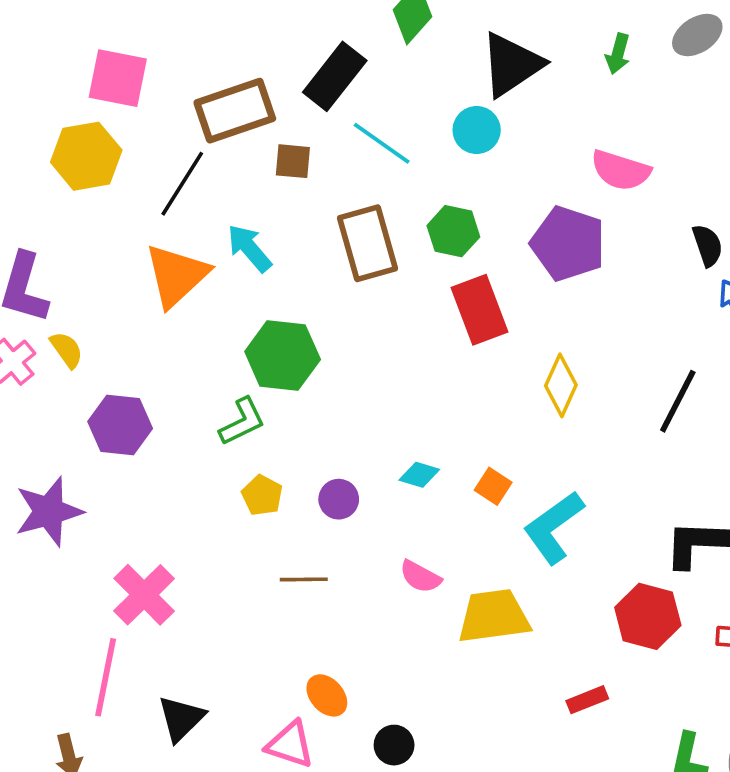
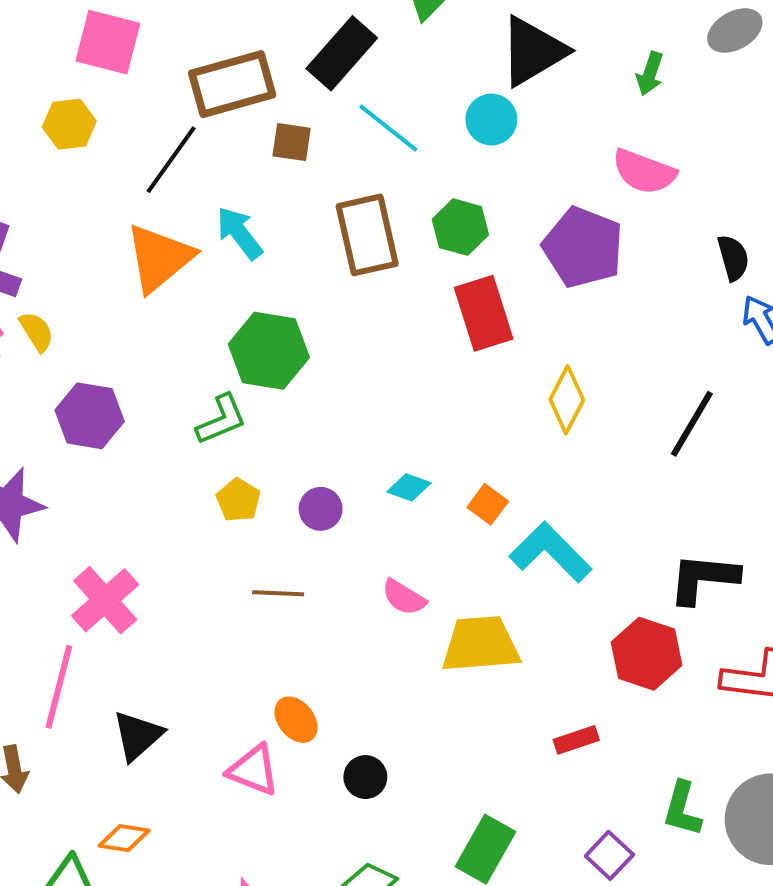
green arrow: (618, 54) -> (650, 74), moved
yellow hexagon: (86, 156) -> (69, 124), size x0.7
cyan L-shape: (554, 527) -> (550, 552), turned 78

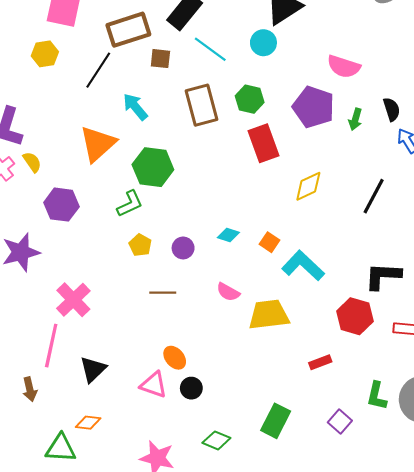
green arrow: (650, 74) -> (355, 119), moved
orange triangle: (159, 258) -> (98, 144), moved
yellow diamond: (567, 400) -> (308, 186), turned 40
black circle: (365, 777) -> (191, 388), moved

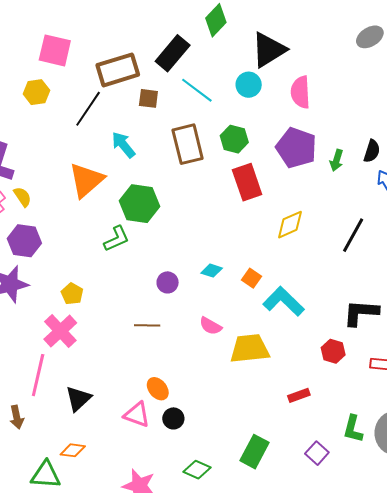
pink semicircle: (344, 67) -> (300, 92), moved, turned 68
black semicircle: (392, 109) -> (372, 151), turned 35
purple hexagon: (61, 205) -> (24, 241), moved
yellow pentagon: (140, 245) -> (72, 294), moved
red hexagon: (355, 316) -> (333, 351), size x0.7

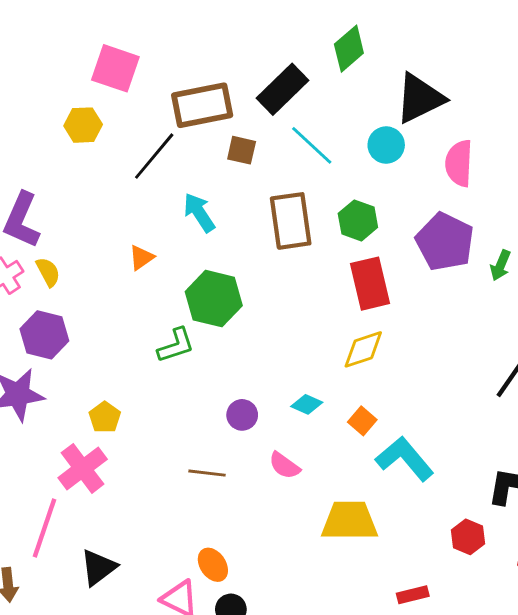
orange triangle: (86, 180) -> (141, 258), size x0.5
yellow diamond: (290, 225) -> (363, 349), moved
pink semicircle: (210, 326) -> (284, 466), moved

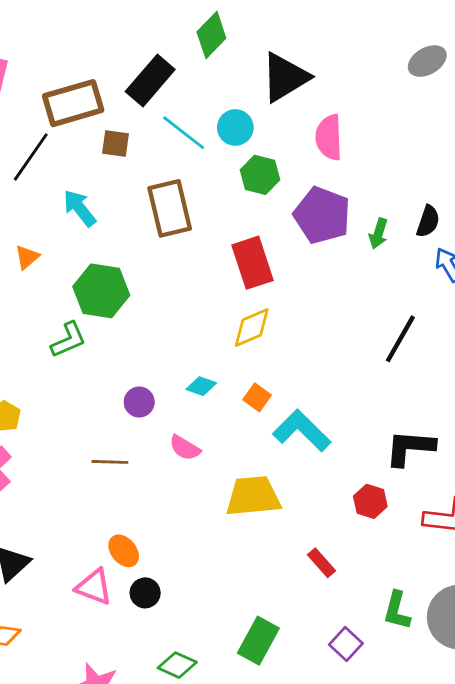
cyan circle: (386, 145) -> (235, 127), moved
green hexagon: (358, 220) -> (260, 175), moved
red rectangle: (413, 595) -> (322, 563), turned 68

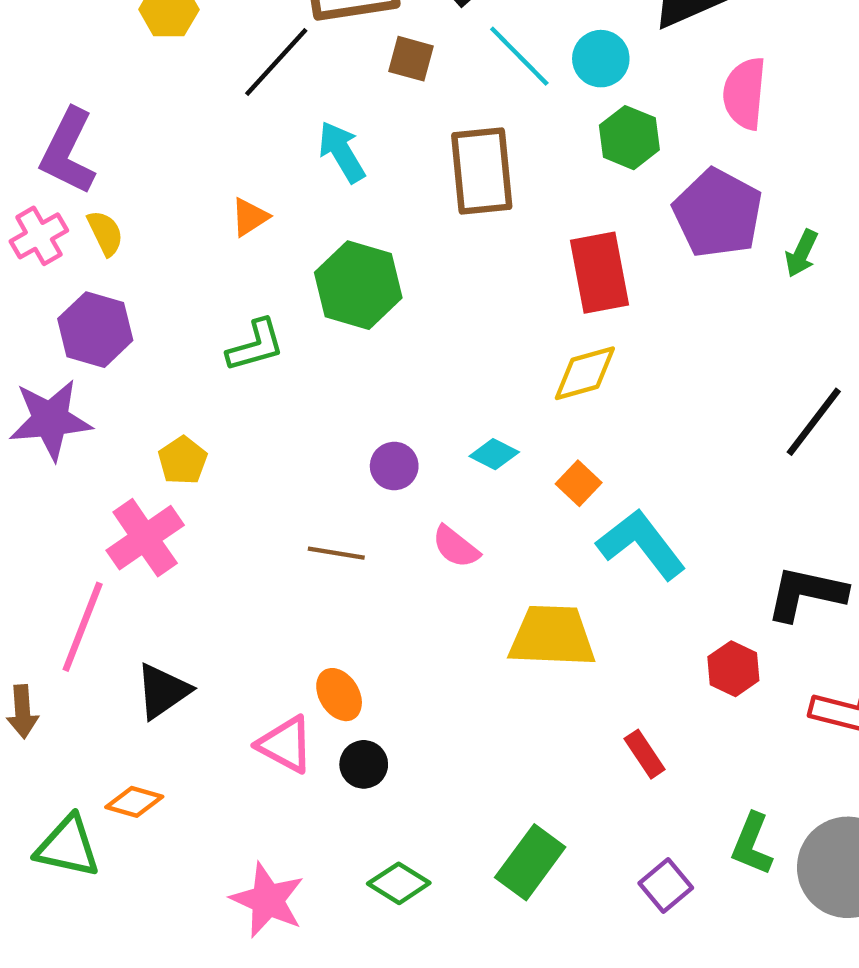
green L-shape: (68, 340) -> (255, 345), moved

